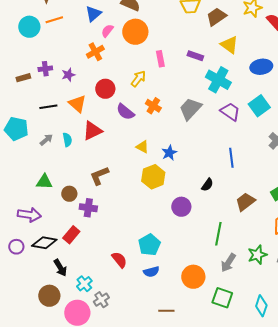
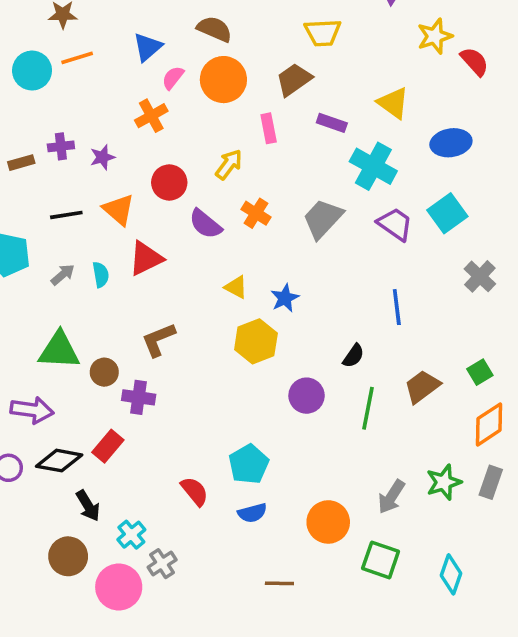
brown trapezoid: (216, 17) -> (294, 80), moved
green triangle: (44, 182) -> (59, 350), size x1.4
green line: (218, 234) -> (368, 408), moved

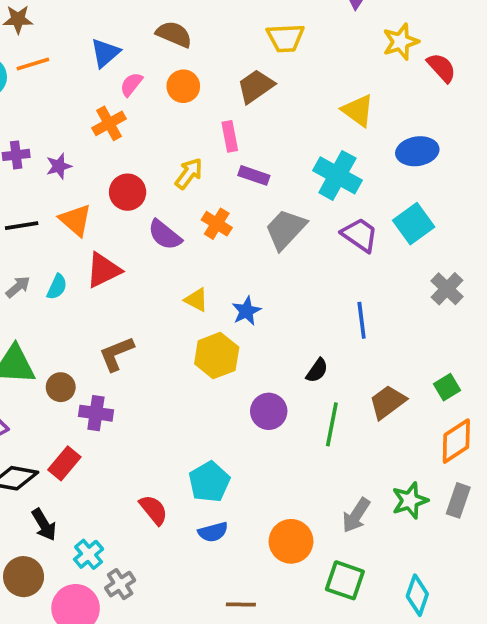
orange circle: (223, 80) -> (183, 86), size x0.7
purple rectangle: (332, 123) -> (254, 175), moved
cyan semicircle: (101, 275) -> (57, 287), turned 35

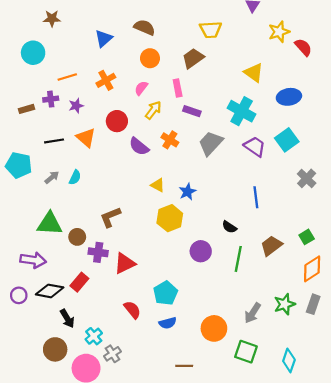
orange line: (33, 64) -> (67, 77), moved
pink semicircle: (131, 84) -> (141, 88), moved
red triangle: (103, 270) -> (125, 263), moved
black semicircle: (317, 370) -> (229, 227), turned 88

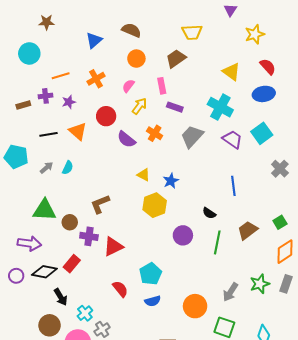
red semicircle: (303, 47) -> (268, 67), moved

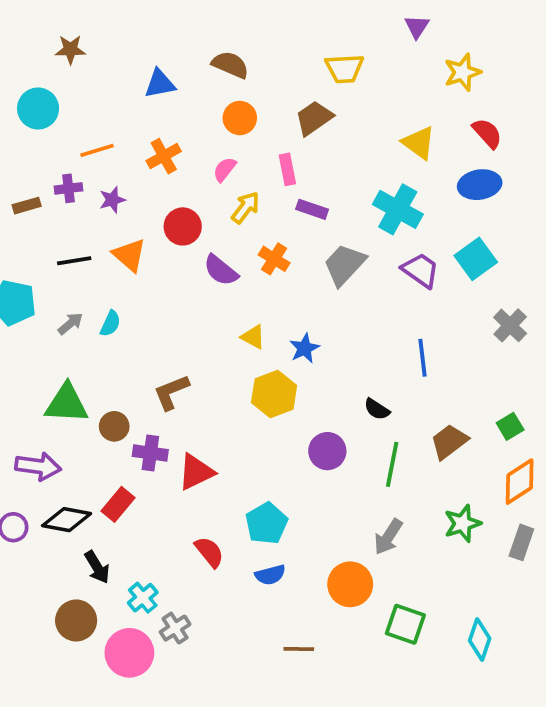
blue triangle: (94, 40) -> (160, 84), turned 30
green star: (260, 284) -> (462, 523), moved
gray arrow: (230, 292) -> (388, 537), moved

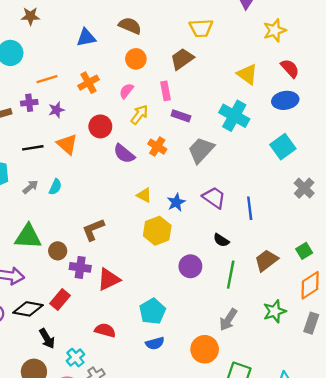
purple trapezoid: (421, 270) -> (214, 198), moved
red semicircle: (209, 552) -> (105, 330), moved, turned -36

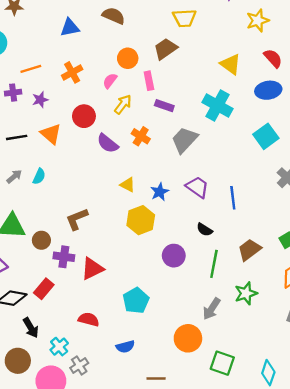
orange circle: (136, 59) -> (128, 58), moved
green star: (275, 311) -> (246, 293), moved
blue semicircle: (155, 343) -> (125, 347), moved

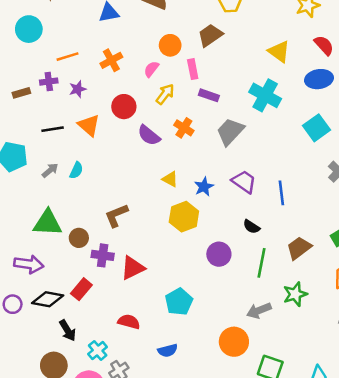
gray arrow: (212, 309) -> (259, 310), turned 35

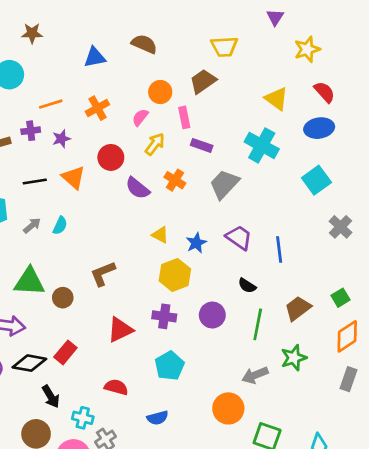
purple cross: (103, 255) -> (164, 316), moved
cyan cross: (98, 350) -> (83, 418), turned -36

